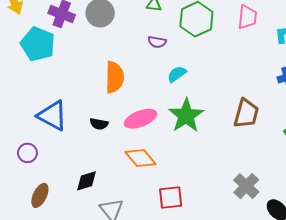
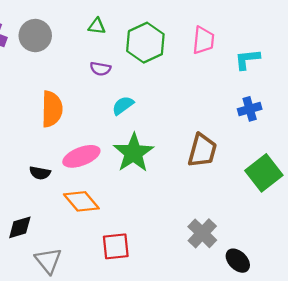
black semicircle: (99, 124) -> (40, 173), moved

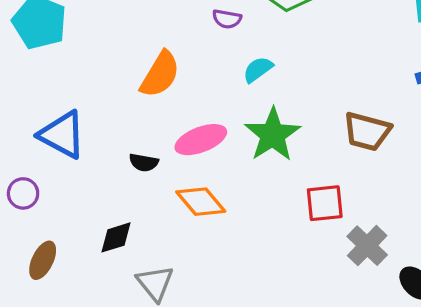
orange semicircle: (52, 109) -> (160, 74), turned 30
brown trapezoid: (202, 150) -> (367, 131), turned 90
red square: (116, 246) -> (325, 203), moved

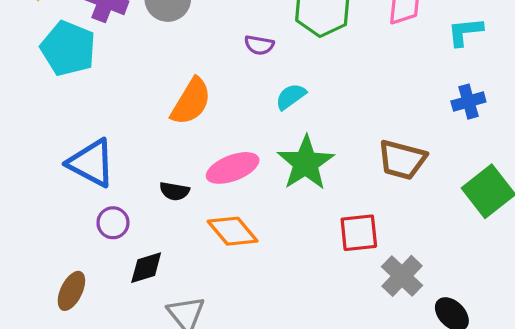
purple circle: (23, 193) -> (113, 223), moved

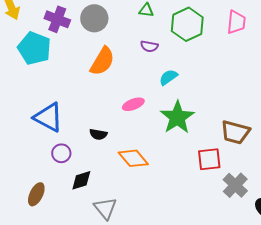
orange semicircle: (191, 102) -> (102, 61), moved
brown trapezoid: (402, 160) -> (235, 132), moved
pink ellipse: (233, 168) -> (133, 104), moved, size x0.7

